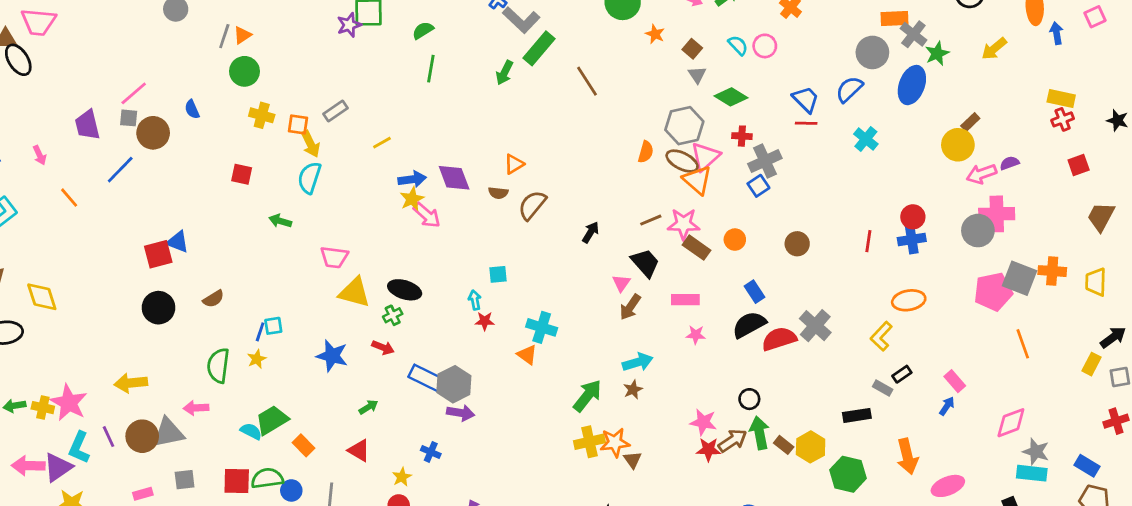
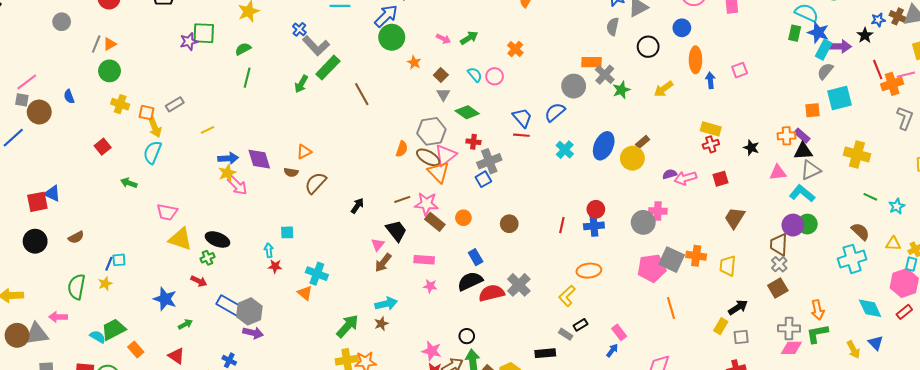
blue ellipse: (912, 85) -> (604, 146), moved
red square: (242, 174) -> (103, 147), turned 35
pink arrow: (981, 174) -> (685, 178), moved
pink cross: (997, 214) -> (658, 211), size x0.7
blue star: (332, 356) -> (165, 299), moved

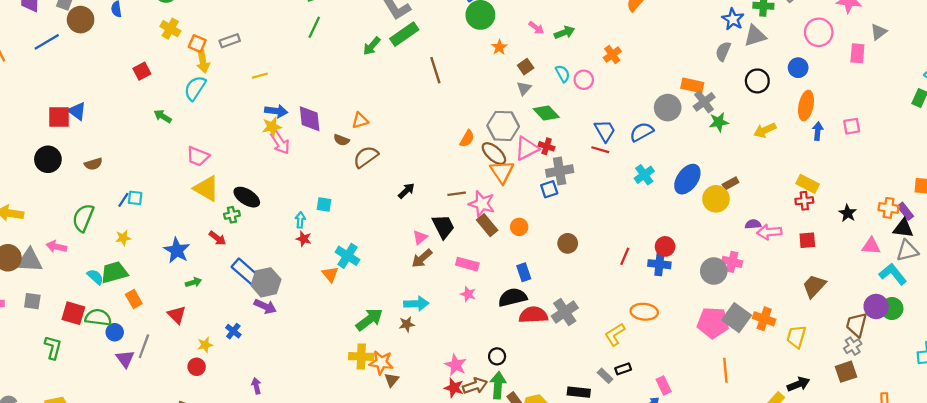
pink triangle: (446, 155) -> (527, 148), moved
yellow star: (105, 284) -> (123, 238), moved

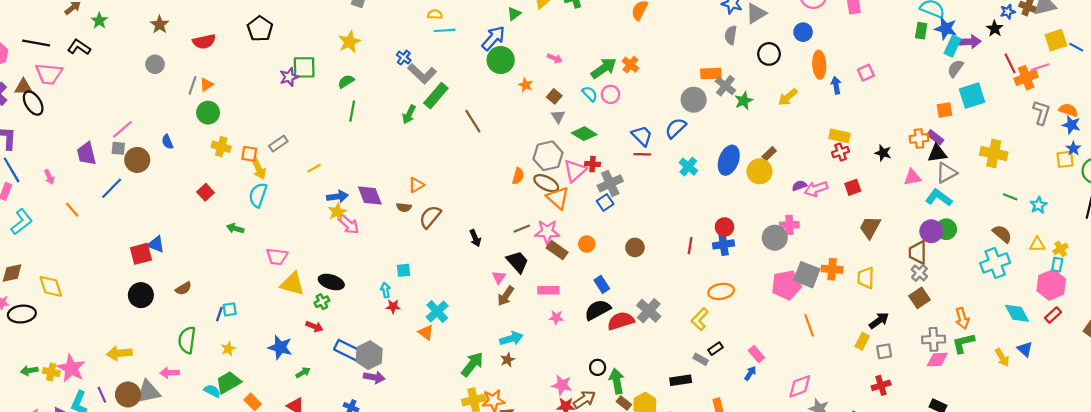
green arrow: (564, 32) -> (604, 68), moved, size x1.4
black arrow: (406, 191) -> (475, 238), turned 126
cyan cross: (348, 256) -> (437, 311), turned 30
green arrow: (498, 385) -> (617, 381), moved

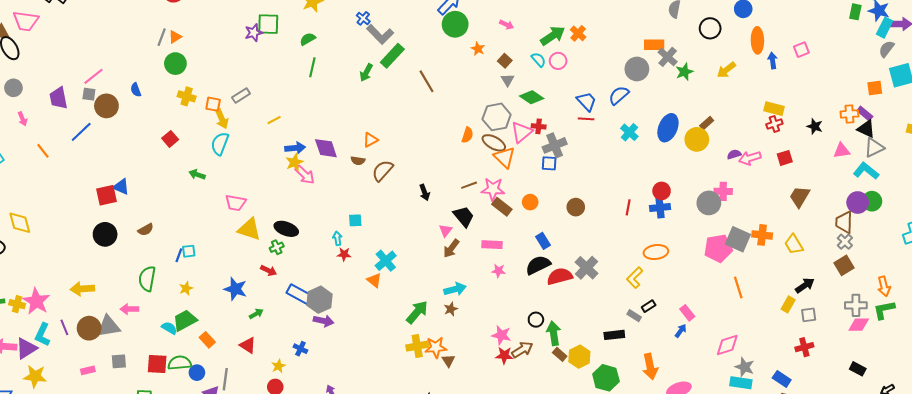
gray circle: (155, 64) -> (13, 88), moved
black triangle: (937, 153) -> (866, 129), turned 30
blue square: (605, 203) -> (549, 163), turned 35
yellow trapezoid: (866, 278) -> (794, 244), turned -35

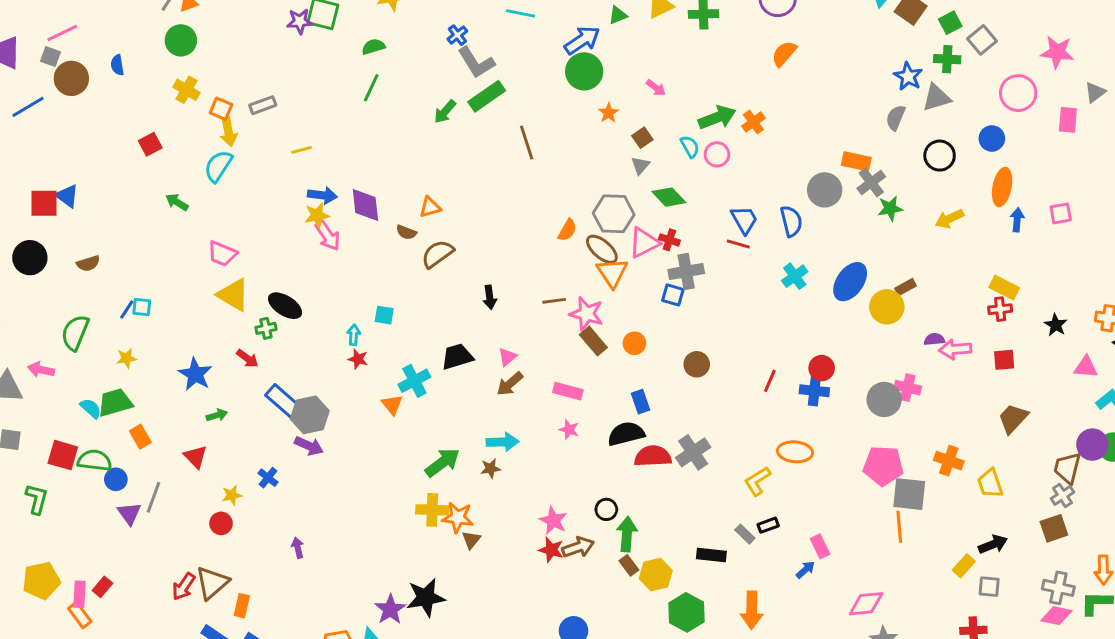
blue semicircle: (619, 95) -> (791, 221), turned 105
black trapezoid: (464, 216) -> (457, 357), moved, turned -80
gray square: (738, 239) -> (909, 494), moved, turned -30

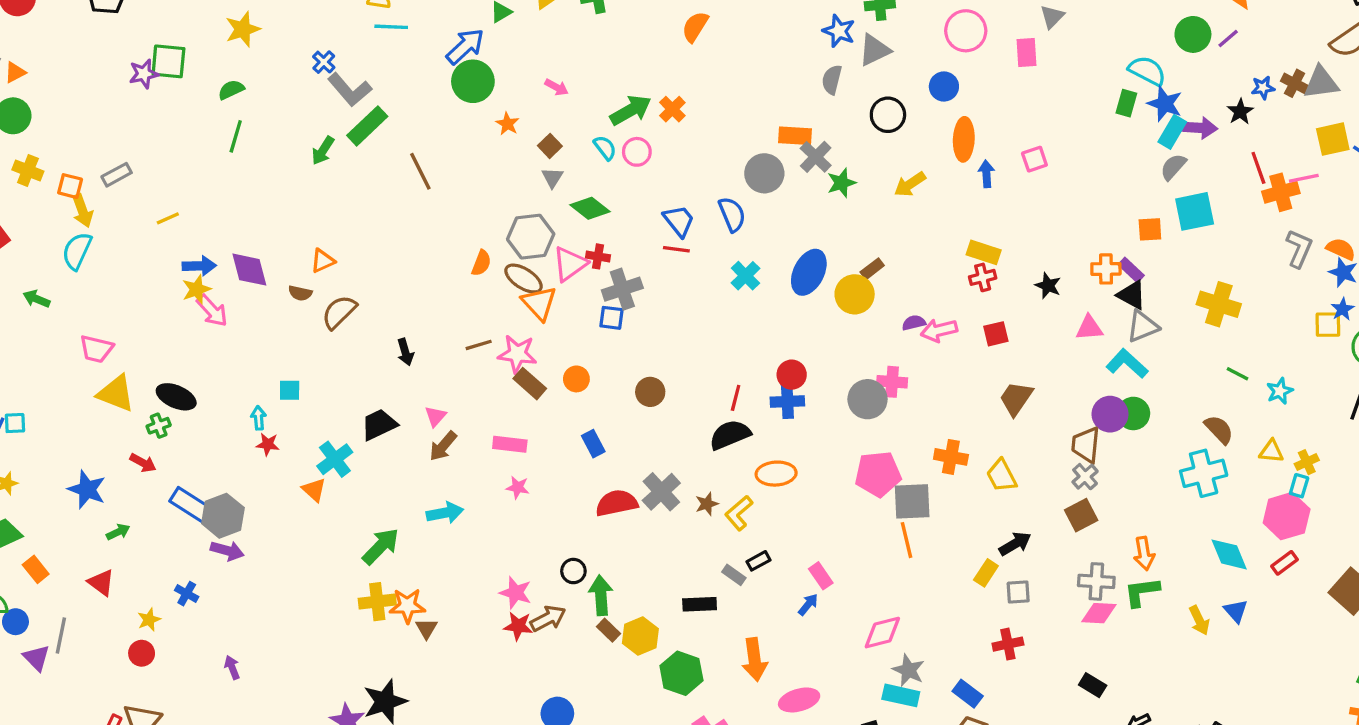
black semicircle: (626, 434) -> (730, 435), moved
brown star: (490, 468) -> (707, 504), moved

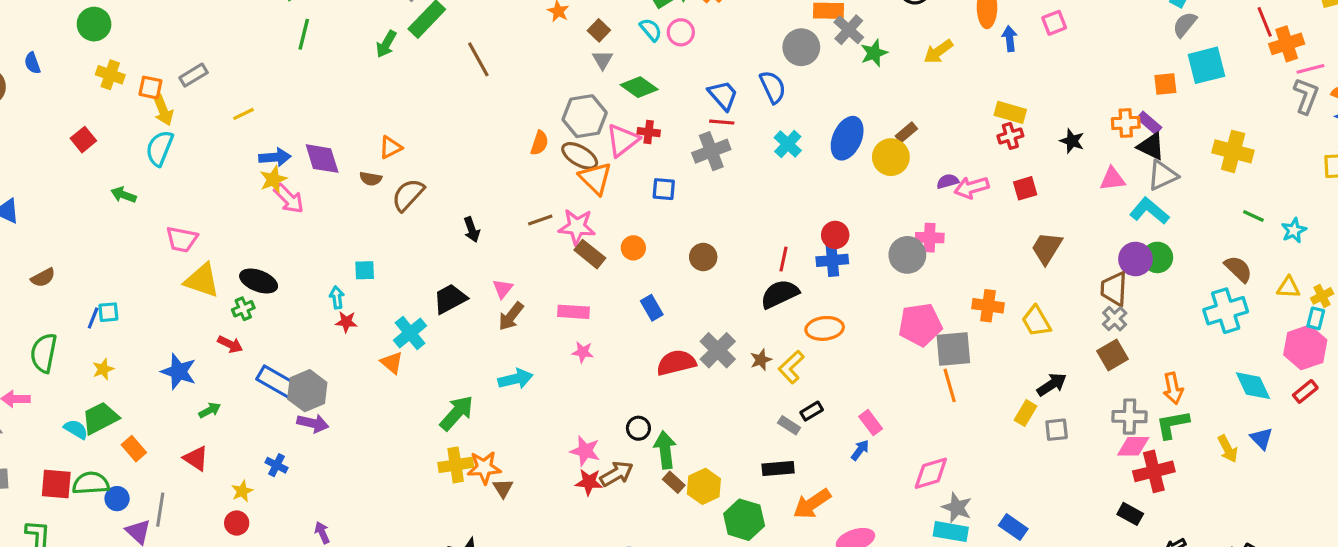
pink line: (1304, 178) -> (1310, 69), moved
gray cross: (622, 289) -> (711, 151), moved
black rectangle: (700, 604) -> (778, 468), moved
red cross: (1008, 644) -> (1154, 471), moved, size x1.4
orange arrow: (755, 659) -> (812, 504), turned 66

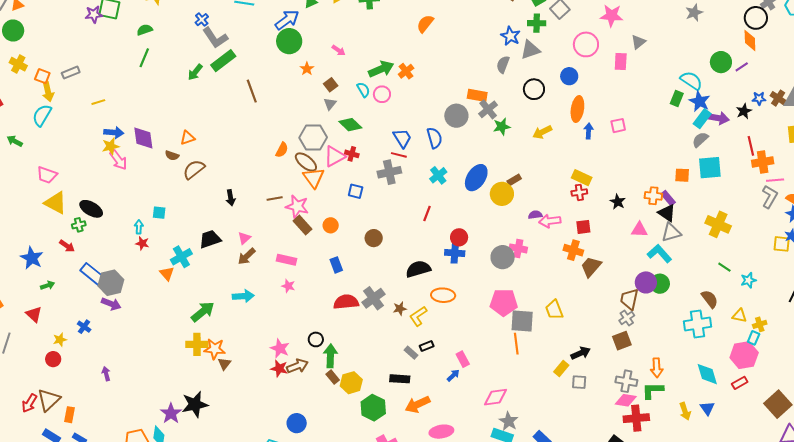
red line: (783, 259) -> (427, 214), moved
orange cross: (988, 306) -> (573, 250), moved
yellow trapezoid: (1036, 321) -> (554, 310), moved

